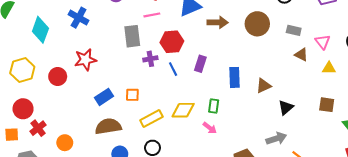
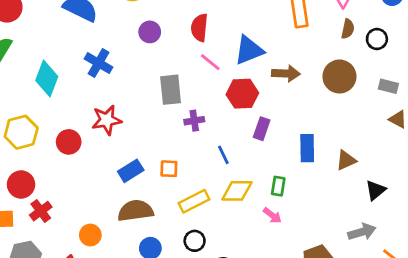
pink line: (152, 15) -> (210, 62), moved, turned 49
red hexagon: (172, 42) -> (242, 94), moved
blue line: (173, 69) -> (223, 155), moved
orange circle: (65, 143) -> (90, 235), moved

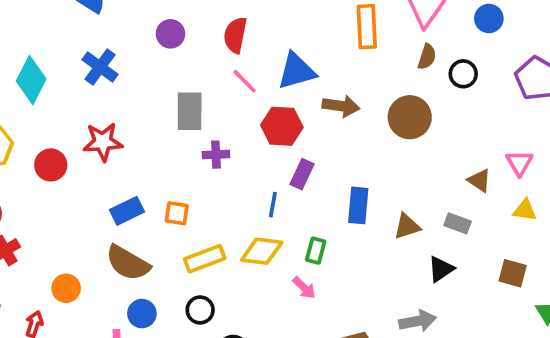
gray rectangle: (388, 86) -> (458, 223), moved
blue line: (223, 155) -> (273, 205), moved, turned 30
brown semicircle: (135, 211) -> (128, 263), turned -148

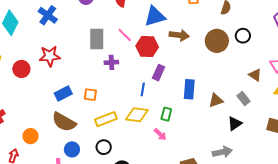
black circle: (463, 74) -> (243, 36), moved
pink line: (245, 81) -> (125, 35), moved
gray rectangle: (458, 223) -> (244, 99), turned 32

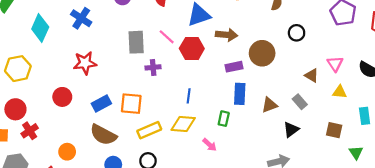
brown circle: (217, 41) -> (262, 53), moved
red circle: (21, 69) -> (62, 97), moved
purple rectangle: (158, 73) -> (234, 67), moved, turned 56
orange square: (90, 95) -> (131, 104), size x1.5
green rectangle: (166, 114) -> (224, 119), moved

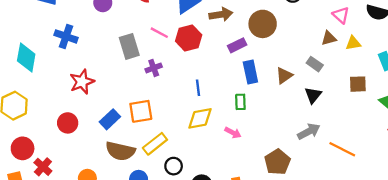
brown triangle: (312, 75) -> (329, 38), moved, turned -32
yellow rectangle: (149, 130) -> (155, 144), moved

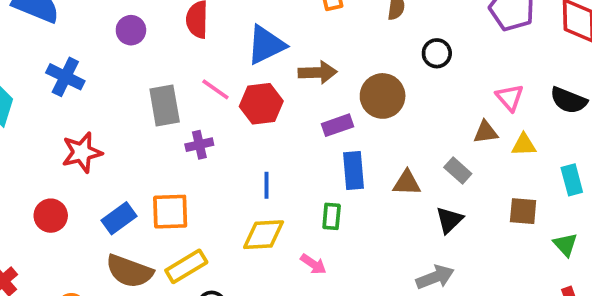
brown triangle: (284, 75) -> (407, 183), turned 30

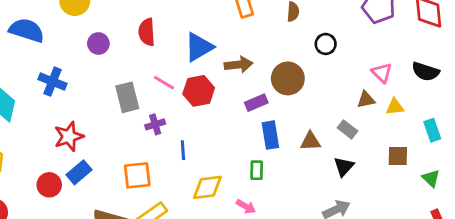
blue line: (266, 185) -> (183, 150), moved
blue rectangle: (119, 218) -> (79, 172), moved

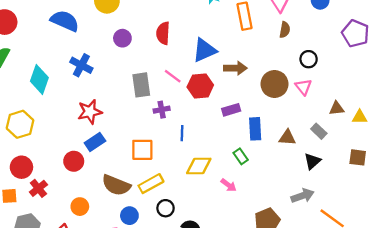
pink triangle: (382, 73) -> (303, 87), moved
purple rectangle: (256, 103) -> (231, 110), moved
green rectangle: (257, 170) -> (241, 156), turned -42
red circle: (49, 185) -> (74, 161), moved

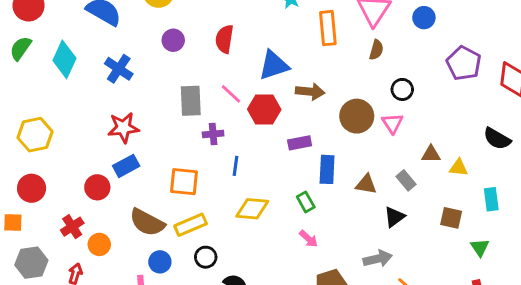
cyan diamond: (39, 79) -> (64, 59), moved
pink arrow: (229, 185) -> (309, 239), moved
red cross: (38, 188) -> (72, 227), moved

